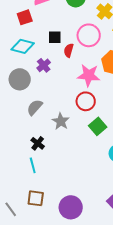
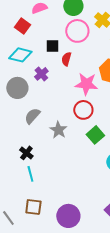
red square: (25, 17) -> (22, 26), turned -35
pink circle: (89, 35) -> (77, 31), moved
black cross: (38, 143) -> (26, 153), moved

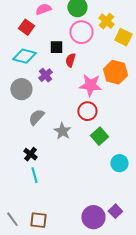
brown square: (33, 207) -> (38, 220), moved
purple circle: (68, 216) -> (93, 217), moved

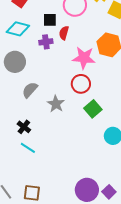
purple cross: (45, 75) -> (46, 42), moved, turned 32
cyan line: (34, 175) -> (28, 148), turned -42
purple square: (115, 211) -> (109, 192), moved

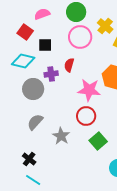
black square: (50, 20) -> (45, 45), moved
gray circle: (15, 62) -> (33, 89), moved

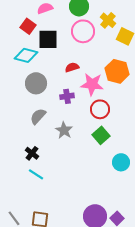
black square: (45, 45) -> (48, 39), size x1.5
red semicircle: (69, 65) -> (72, 67), moved, turned 56
purple cross: (51, 74) -> (67, 96), moved
red circle: (86, 116) -> (100, 109), moved

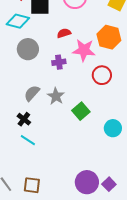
red circle: (100, 109) -> (102, 75), moved
gray semicircle: (38, 116) -> (32, 93), moved
green square: (101, 135) -> (81, 111), moved

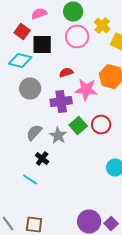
purple cross: (59, 62) -> (61, 102), size x1.5
red circle: (102, 75) -> (101, 124), moved
green square: (81, 111) -> (78, 126), moved
black cross: (24, 119) -> (42, 158), moved

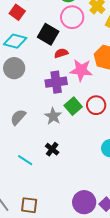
black square: (42, 44) -> (48, 34), moved, turned 30
gray circle: (30, 88) -> (14, 68), moved
gray semicircle: (34, 132) -> (18, 117), moved
black cross: (42, 158) -> (52, 149), moved

